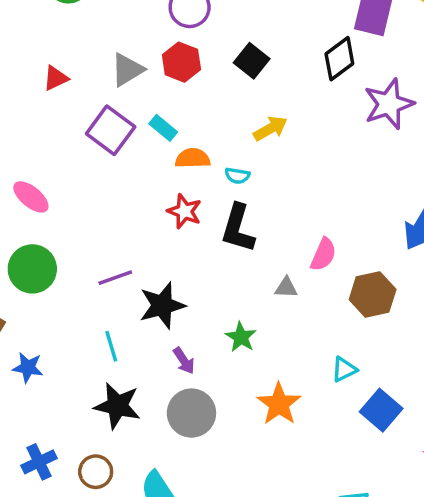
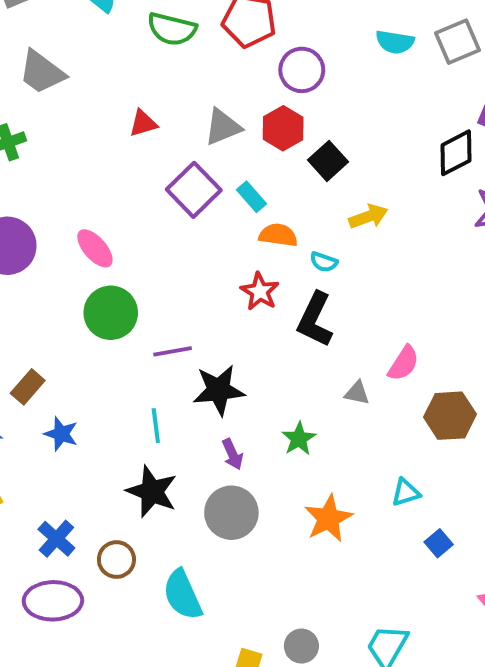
black square: (252, 61) -> (328, 161), moved
green circle: (32, 269) -> (111, 313), moved
blue square: (381, 410) -> (439, 543), size x0.6
blue cross: (39, 462) -> (56, 539), turned -32

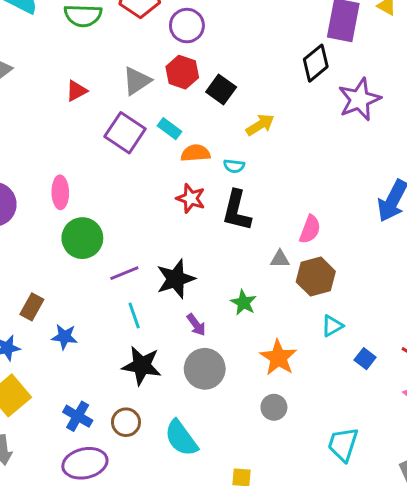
pink ellipse: (95, 248) -> (60, 192), turned 52
purple line: (173, 351) -> (124, 273), moved
brown hexagon: (450, 416) -> (316, 277), moved
gray circle: (301, 646) -> (274, 407), moved

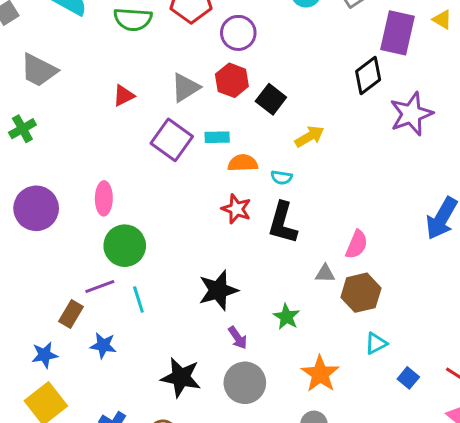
cyan rectangle: (169, 129) -> (217, 137), turned -40
purple line: (124, 273) -> (100, 287), moved
cyan line: (134, 315) -> (138, 299), moved

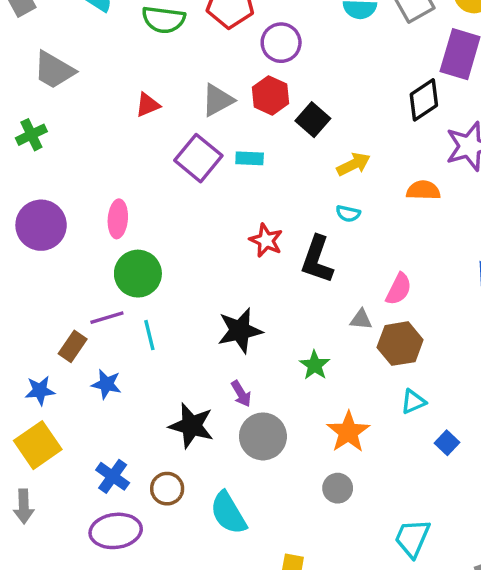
orange semicircle: (243, 163) -> (423, 190), moved
cyan semicircle: (282, 177) -> (348, 214), moved
purple arrow: (238, 338) -> (241, 394), moved

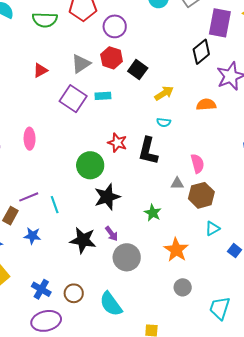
green circle: (138, 274) -> (90, 165), moved
pink semicircle: (399, 289) -> (197, 164), turned -36
black star: (191, 426) -> (83, 240), moved
gray circle: (338, 488) -> (183, 287), moved

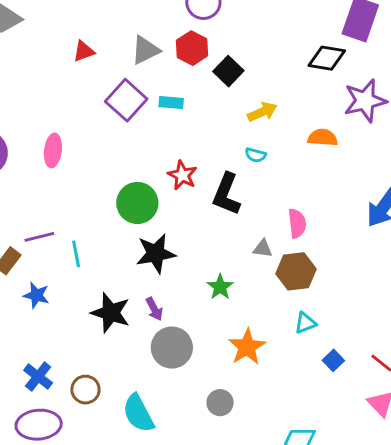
black diamond: (201, 52) -> (327, 58), turned 40
gray circle: (183, 287) -> (220, 403), moved

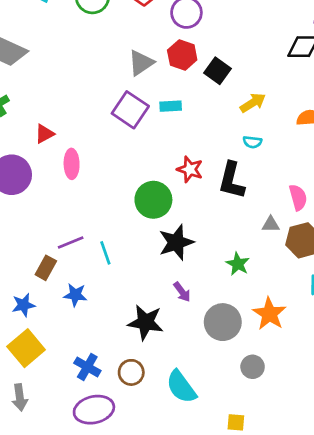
red triangle: (84, 51) -> (44, 134), moved
black star: (111, 313) -> (146, 322), moved
gray circle: (172, 347) -> (223, 322), moved

